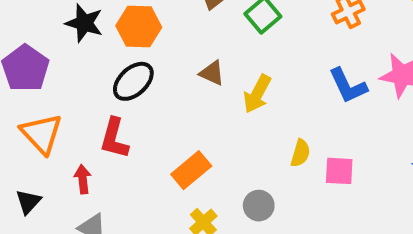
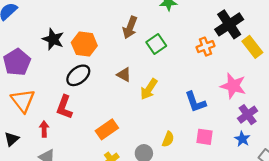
blue L-shape: (348, 86) -> (195, 102), moved
yellow semicircle: (300, 153) -> (168, 139), moved
pink square: (339, 171) -> (204, 137), moved

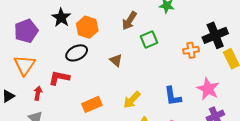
yellow arrow: (149, 89) -> (132, 100), moved
red L-shape: (64, 107) -> (59, 78), turned 70

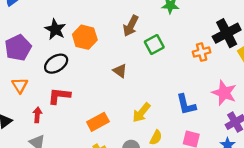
black ellipse: (77, 53) -> (56, 64), moved
orange triangle: (25, 65) -> (20, 85), size x0.7

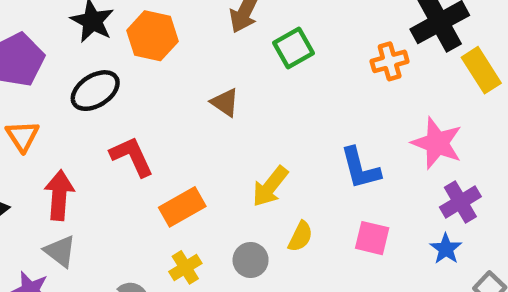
red L-shape: (59, 96) -> (132, 156), moved, turned 60
red arrow: (37, 115) -> (59, 195), size x1.5

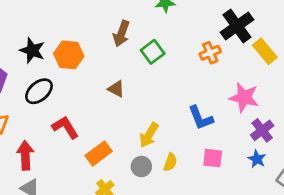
gray circle: (251, 260) -> (141, 167), moved

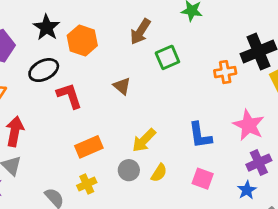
red L-shape: (65, 127) -> (69, 96), moved

